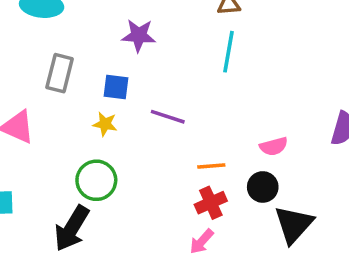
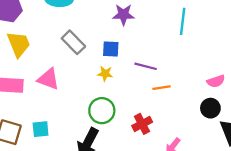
gray rectangle: (60, 73) -> (73, 42), turned -55
orange line: (211, 166) -> (161, 88), moved
red cross: (211, 203) -> (142, 124), moved

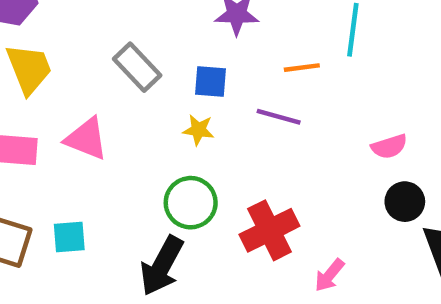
pink semicircle: (216, 81) -> (389, 146), moved
orange line: (161, 88) -> (302, 68), moved
red cross: (142, 124) -> (269, 230), size x1.4

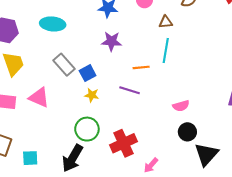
blue square: (210, 82) -> (88, 73), moved, turned -35
cyan square: (69, 237) -> (30, 158), moved

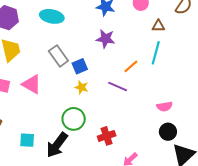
orange line: (141, 67) -> (131, 66), turned -42
red cross: (124, 143) -> (107, 136), size x0.7
cyan square: (30, 158) -> (27, 140), moved

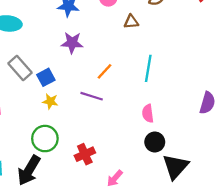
cyan line: (156, 53) -> (148, 68), moved
pink semicircle: (164, 106) -> (148, 113), turned 98

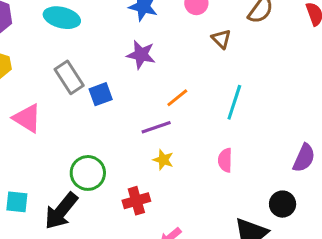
brown triangle: (131, 22) -> (221, 39), turned 42
purple line: (92, 96) -> (156, 127), turned -45
yellow star: (50, 101) -> (163, 160), moved
black circle: (155, 142) -> (283, 204), moved

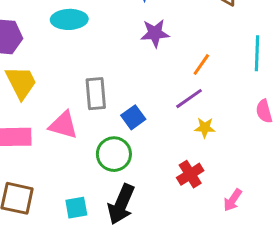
gray rectangle: (69, 77) -> (96, 94), moved, turned 44
blue square: (101, 94) -> (133, 117), moved
green circle: (88, 173) -> (114, 154), moved

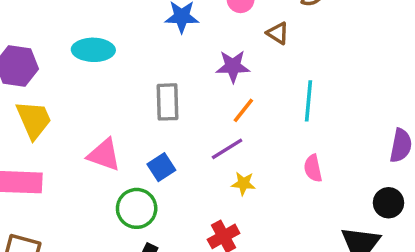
purple star: (155, 33) -> (233, 66), moved
gray rectangle: (96, 94) -> (167, 102), moved
pink triangle: (63, 125) -> (104, 155), moved

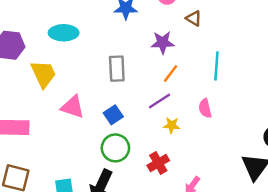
yellow trapezoid: (34, 120) -> (43, 74), moved
pink semicircle: (313, 168) -> (205, 108), moved
green circle: (137, 208) -> (115, 148), moved

